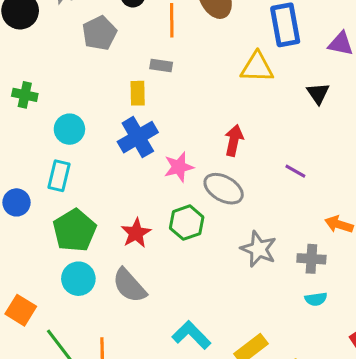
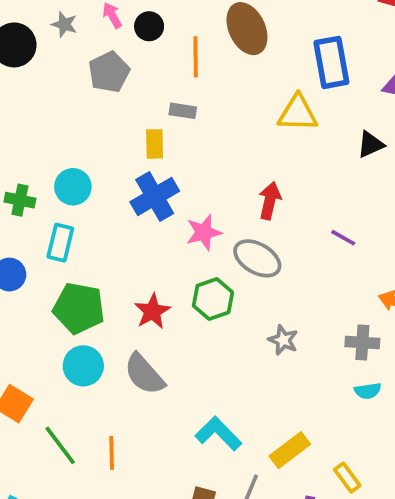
black triangle: (318, 93) -> (371, 145), turned 40
green cross: (25, 95) -> (20, 200), moved
green pentagon: (75, 230) -> (79, 308), turned -30
gray star: (259, 249) -> (283, 340), moved, size x0.7

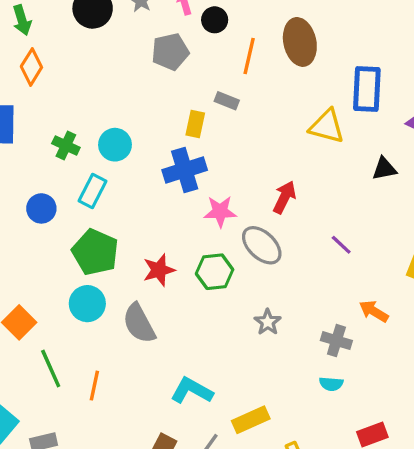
cyan L-shape: (218, 434) -> (192, 391), turned -30

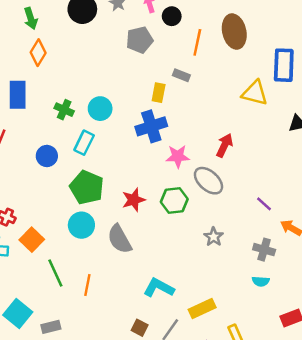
purple line: (341, 245) -> (264, 204), moved

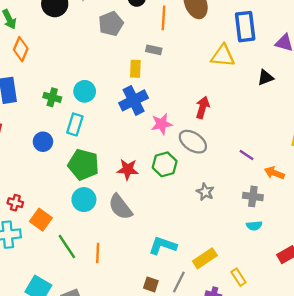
red star: (134, 200) -> (128, 169), turned 30

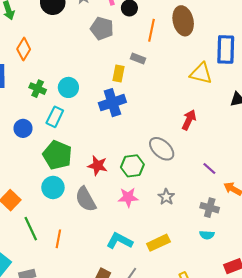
gray pentagon: (111, 24) -> (102, 28), turned 30
orange diamond: (21, 49) -> (24, 49), moved
red arrow: (203, 107) -> (189, 120), moved
pink star: (162, 124) -> (128, 197), moved
yellow rectangle: (205, 258) -> (158, 243), moved

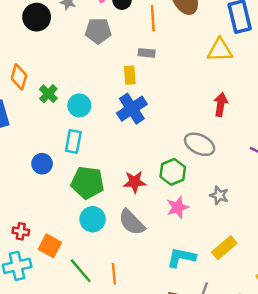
green cross: (38, 89) -> (48, 94), moved, turned 35

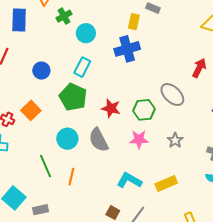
cyan rectangle: (73, 141) -> (82, 67), moved
cyan circle: (93, 219) -> (67, 139), moved
orange square: (50, 246) -> (31, 110), moved

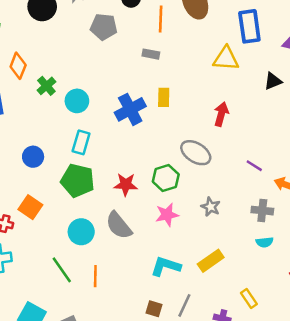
yellow rectangle: (134, 22) -> (164, 97), moved

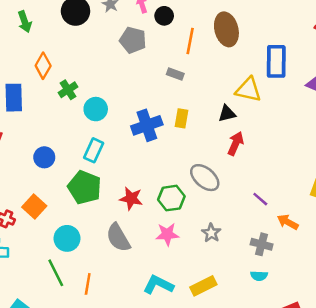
black triangle: (273, 81) -> (227, 114), moved
cyan circle: (81, 232) -> (67, 238), moved

